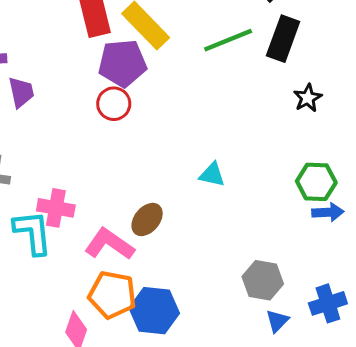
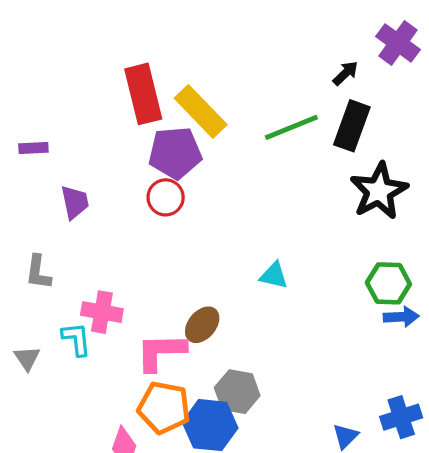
purple trapezoid: (21, 92) -> (75, 202), moved
black star: (308, 98) -> (379, 191), size x1.8
cyan L-shape: (33, 233) -> (76, 339), size x0.7
pink L-shape: (109, 244) -> (161, 352), turned -36
gray hexagon: (263, 280) -> (237, 392), moved

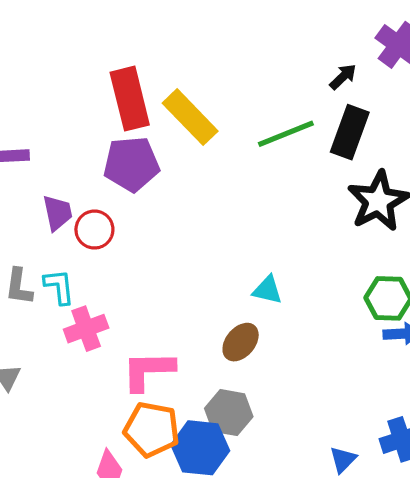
purple pentagon: (175, 153) -> (131, 164), moved
red circle: (166, 197) -> (94, 230), moved
pink cross: (102, 312) -> (86, 329), turned -30
brown ellipse: (202, 325) -> (241, 342), moved
cyan L-shape: (76, 339) -> (59, 287), moved

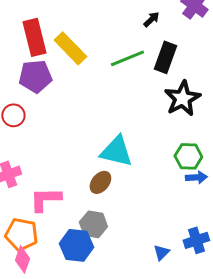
black arrow: (343, 77) -> (151, 19), moved
cyan triangle: (267, 290) -> (116, 151), size x1.8
orange pentagon: (152, 429) -> (21, 234), moved

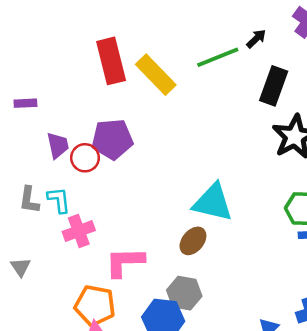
green line: (127, 58) -> (218, 57), moved
purple pentagon: (35, 76) -> (112, 139), moved

